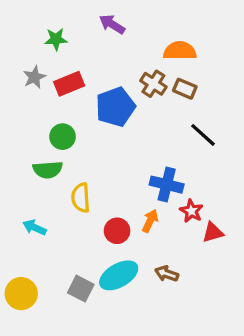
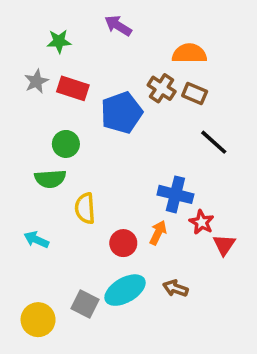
red rectangle: (69, 84) -> (73, 88), turned 40
red triangle: (213, 232) -> (224, 245), turned -40
yellow circle: (21, 294) -> (38, 320), moved

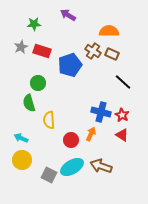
green semicircle: (50, 179) -> (29, 103), turned 78
red star: (202, 222) -> (122, 115), moved
red triangle: (224, 245) -> (122, 135), moved, turned -32
brown arrow: (175, 288) -> (101, 166), size x1.5
yellow circle: (38, 320) -> (22, 160), moved

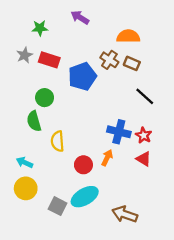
brown arrow: (101, 166) -> (125, 214), moved

